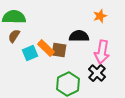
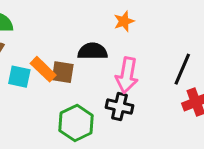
cyan square: (30, 53) -> (19, 77), turned 35
black cross: (97, 73) -> (119, 107), turned -30

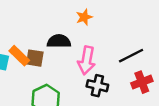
black line: (182, 69) -> (131, 56), turned 40
black cross: (119, 107) -> (97, 86), moved

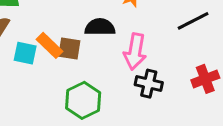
black line: (131, 56) -> (193, 21), moved

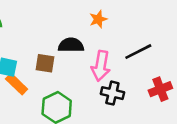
black line: (193, 21) -> (138, 52), moved
orange rectangle: (50, 45) -> (17, 84), moved

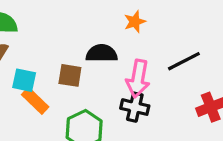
black cross: (112, 93) -> (135, 107), moved

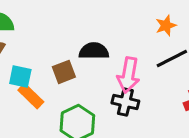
orange star: (135, 22) -> (166, 25), moved
brown square: (70, 75) -> (64, 72), turned -30

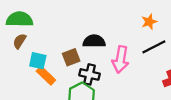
black cross: (125, 102) -> (90, 74), moved

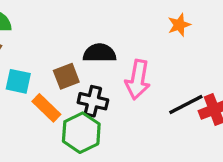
black line: (154, 47) -> (186, 105), moved
orange rectangle: (46, 76) -> (46, 108), moved

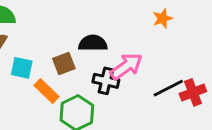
pink arrow: (138, 80) -> (126, 66), turned -136
black cross: (93, 101) -> (106, 81), moved

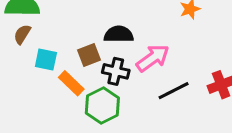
black cross: (106, 81) -> (116, 71), moved
black line: (168, 88) -> (174, 91), moved

